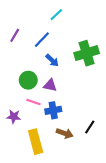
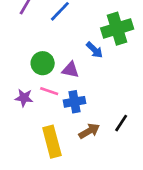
blue arrow: (52, 60) -> (94, 50), moved
purple star: (14, 117) -> (24, 98), moved
brown arrow: (65, 133) -> (89, 131), turned -49

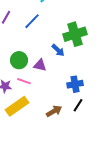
blue cross: (75, 102) -> (75, 84), moved
yellow rectangle: (52, 142) -> (17, 106), moved, turned 70

